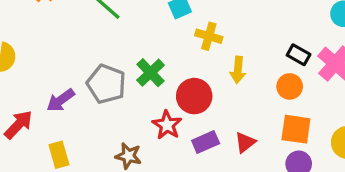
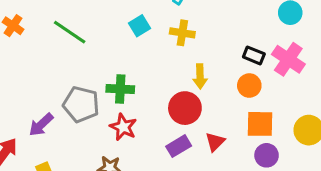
yellow cross: (209, 36) -> (182, 33), moved
green cross: (151, 73) -> (120, 89), turned -36
red circle: (194, 96) -> (185, 108), moved
red star: (167, 125) -> (123, 127), moved

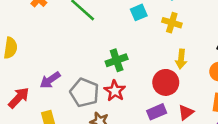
green cross: (120, 89) -> (117, 60), turned -30
gray pentagon: (81, 104) -> (84, 93), moved

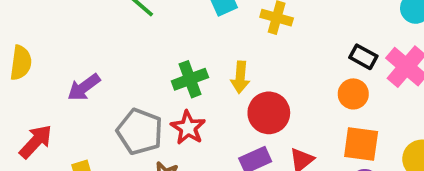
yellow arrow: (181, 59) -> (240, 77), moved
purple arrow: (50, 80) -> (84, 87), moved

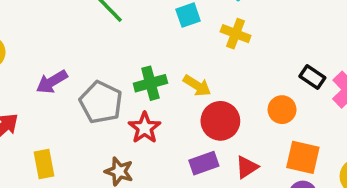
yellow arrow: (240, 77) -> (197, 86), turned -68
orange circle: (353, 94) -> (282, 110), moved
gray pentagon: (140, 132) -> (101, 102), moved

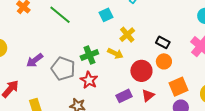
yellow cross: (236, 34) -> (127, 35), moved, turned 35
black rectangle: (312, 77) -> (163, 42), moved
red circle: (220, 121) -> (141, 71), moved
orange square: (303, 157) -> (179, 87), turned -30

